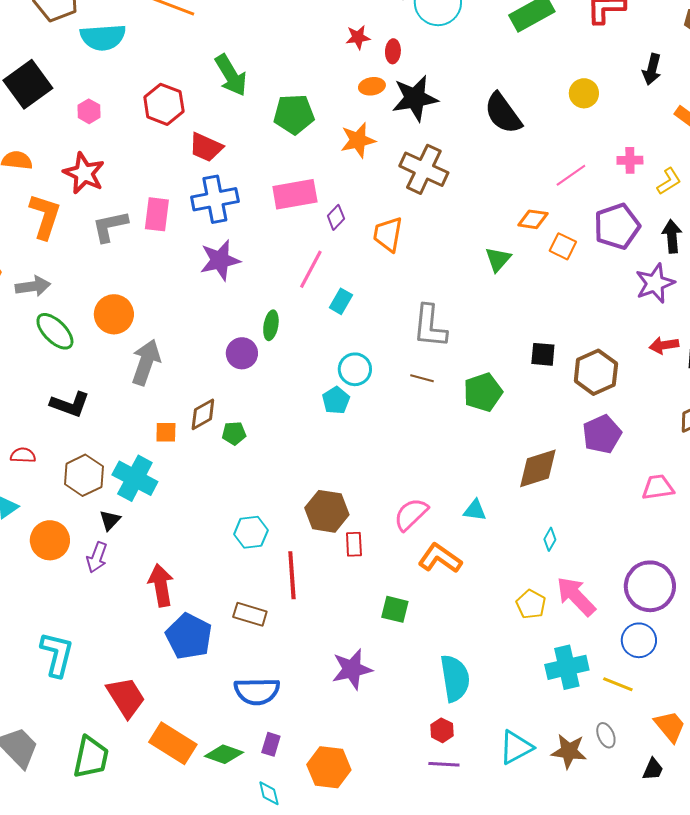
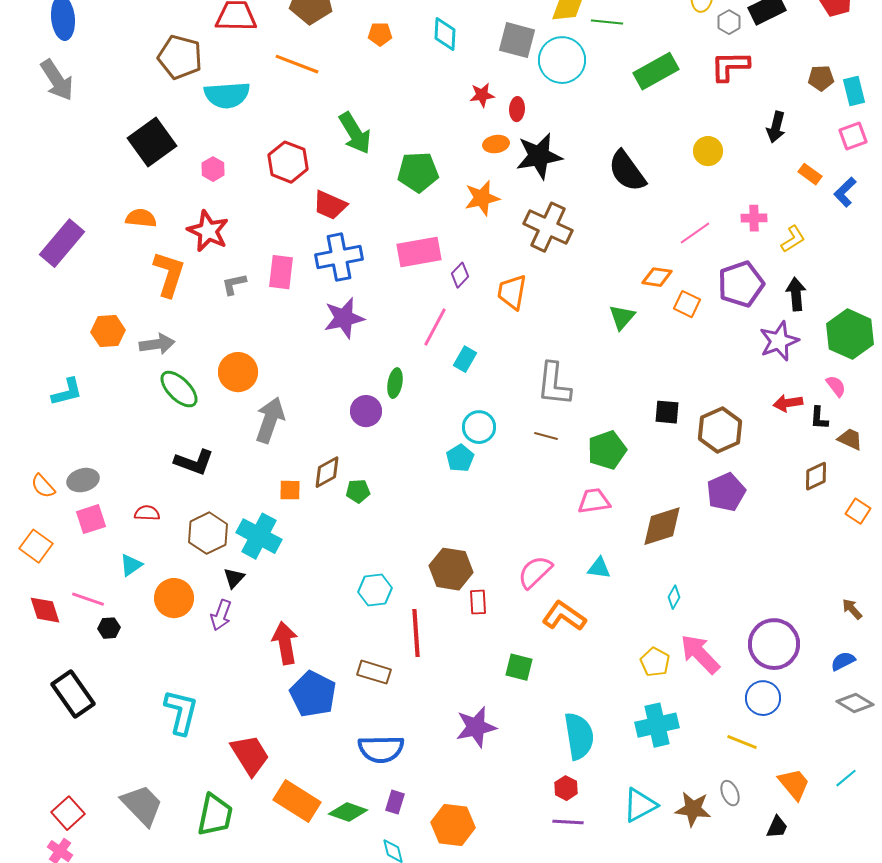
gray L-shape: (110, 226) -> (234, 284), size x0.7
pink trapezoid: (658, 487) -> (594, 501), moved
cyan cross: (567, 667) -> (657, 725), moved

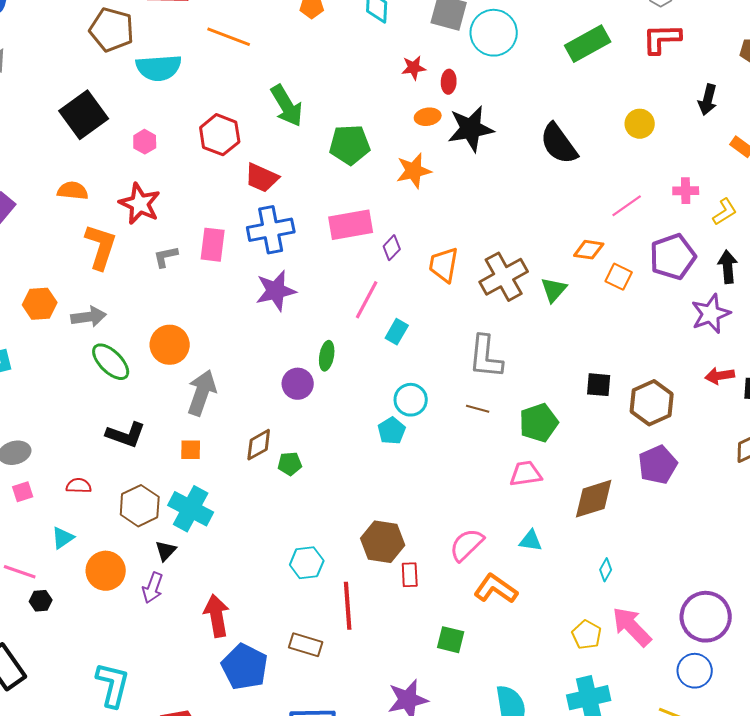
brown cross: (548, 227) -> (504, 277), moved, turned 36
orange square: (290, 490) -> (191, 450), moved
pink square: (91, 519) -> (23, 492), size x0.7

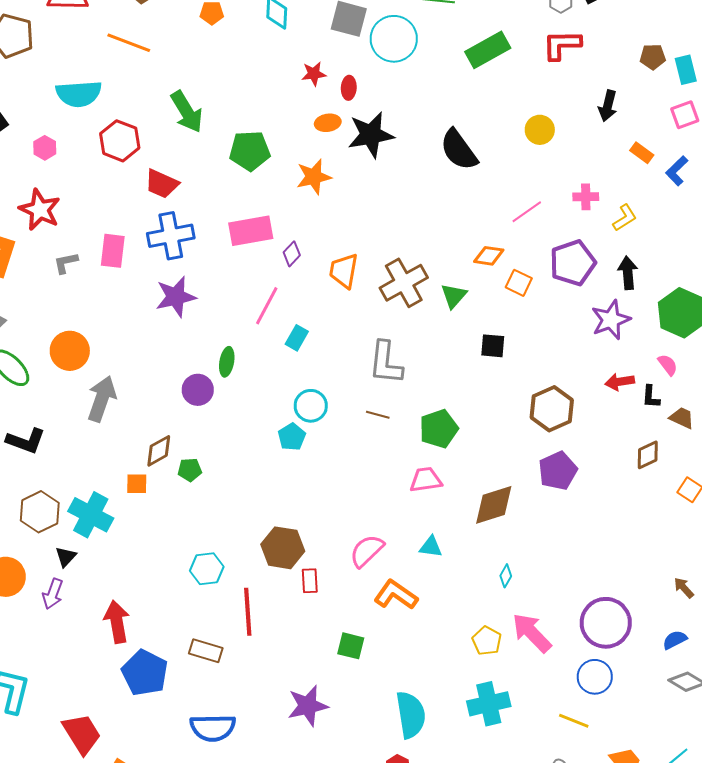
cyan semicircle: (159, 68) -> (79, 94), moved
black square: (599, 385) -> (493, 346), moved
orange square: (191, 450) -> (137, 484), moved

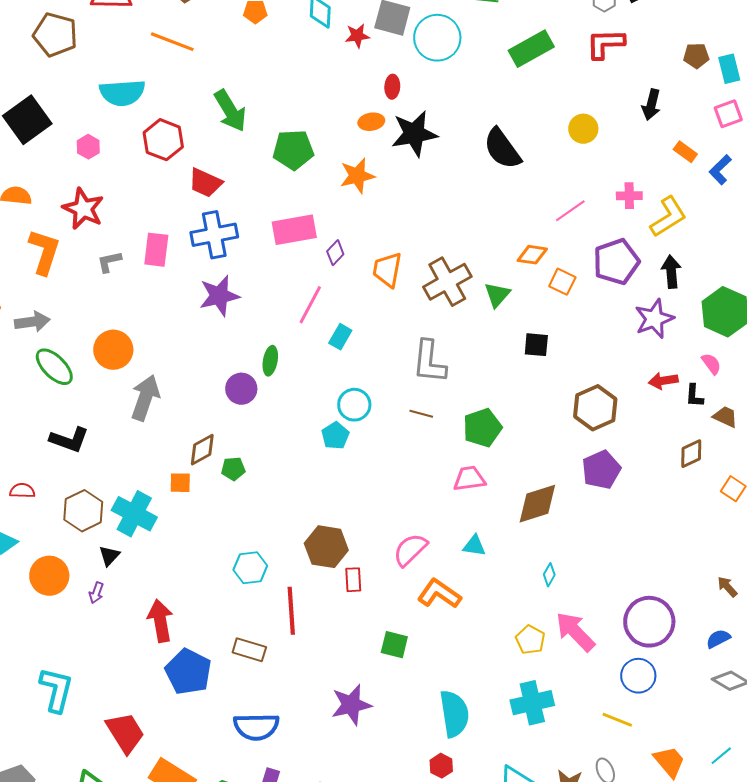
red star: (314, 74) -> (357, 36), moved
yellow L-shape: (625, 218) -> (668, 217), size x1.5
purple arrow: (53, 594) -> (96, 593), size x0.7

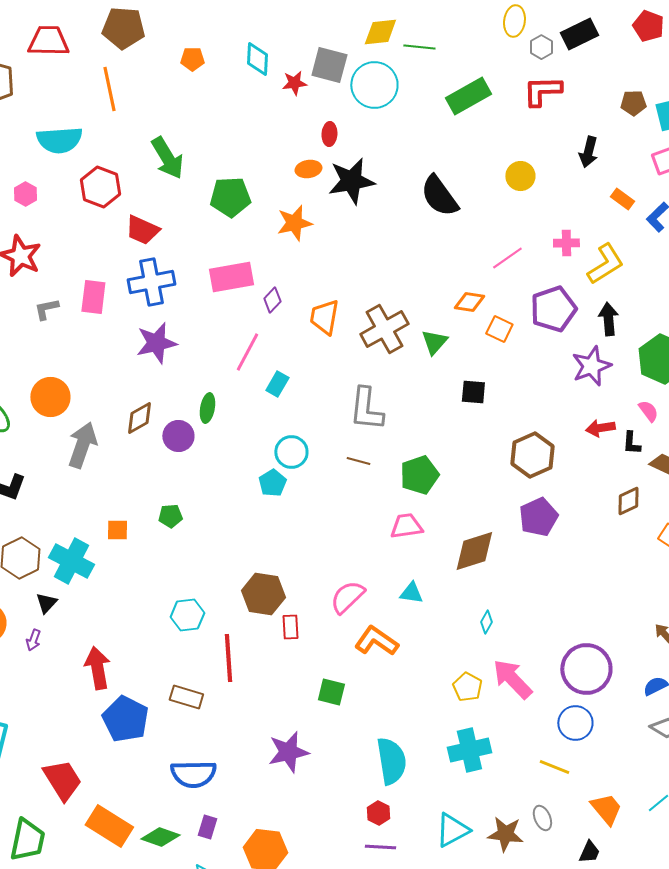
orange line: (172, 42) -> (109, 89), turned 57
brown diamond: (202, 450) -> (139, 418), moved

